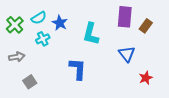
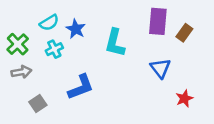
green cross: (15, 25) -> (18, 44), moved
blue L-shape: (78, 69) -> (81, 87), moved, turned 65

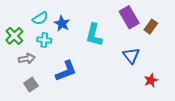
purple rectangle: (158, 21) -> (129, 17), turned -35
cyan cross: (54, 49) -> (44, 40), turned 32
gray arrow: (21, 72) -> (27, 59), moved

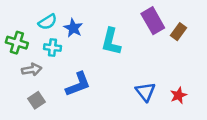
green cross: (14, 36) -> (17, 43), turned -30
blue triangle: (131, 56) -> (145, 92), moved

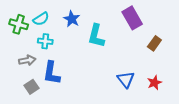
blue star: (73, 28) -> (72, 19), moved
brown rectangle: (178, 32) -> (154, 43), moved
green cross: (17, 43) -> (19, 24), moved
blue L-shape: (78, 84) -> (52, 73), moved, turned 120

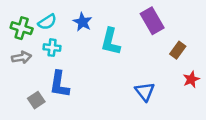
gray arrow: (27, 60) -> (22, 57), moved
red star: (154, 83) -> (191, 79), moved

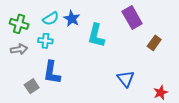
cyan semicircle: (47, 22) -> (51, 19), moved
red star: (191, 79) -> (161, 93), moved

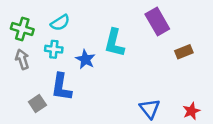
blue star: (72, 19) -> (85, 59), moved
brown rectangle: (154, 43) -> (184, 52), turned 32
gray arrow: (19, 49) -> (22, 59), turned -98
blue triangle: (126, 79) -> (150, 109), moved

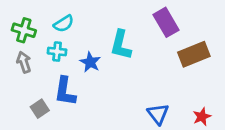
brown rectangle: (184, 52) -> (194, 54), size x1.6

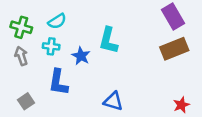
purple rectangle: (166, 22) -> (173, 16), moved
gray square: (40, 109) -> (26, 101), moved
blue triangle: (158, 114) -> (113, 101), moved, turned -36

